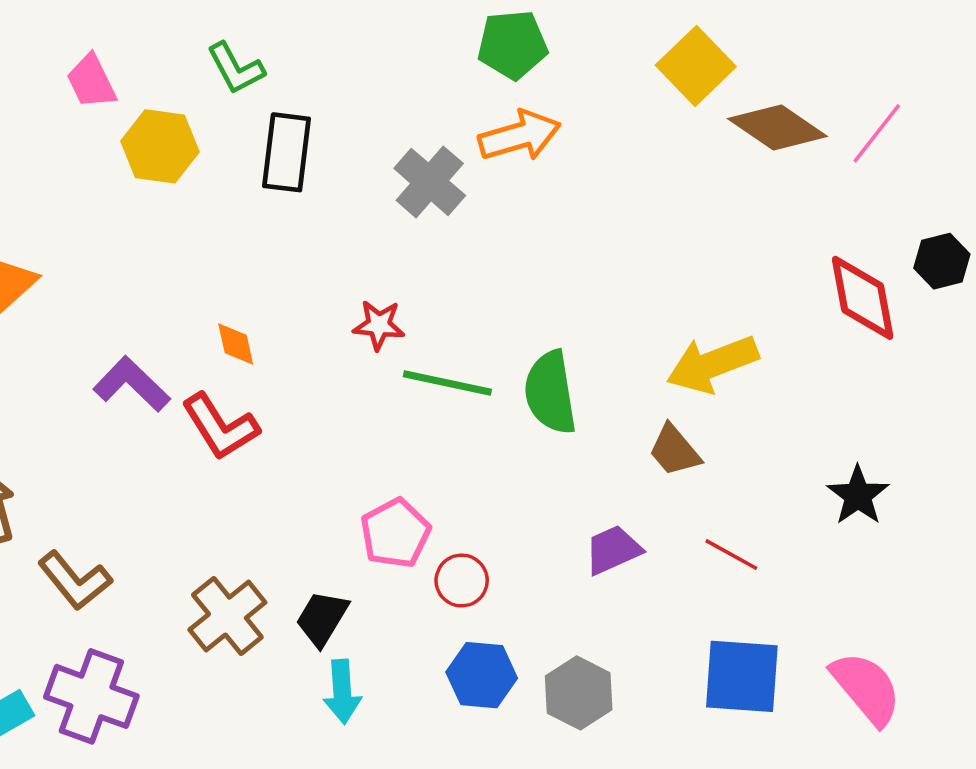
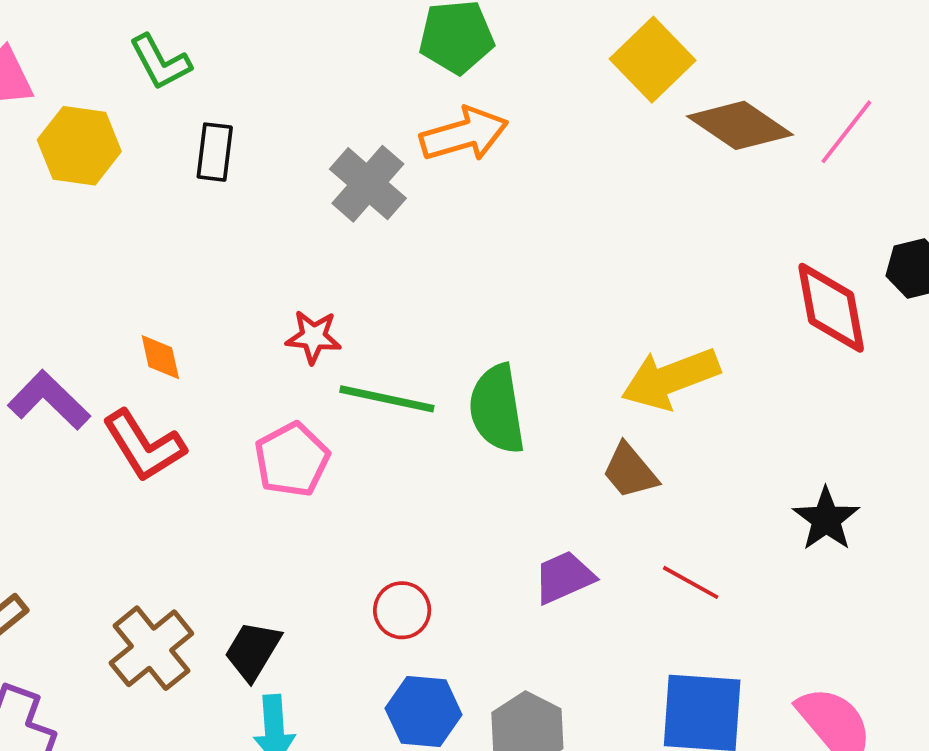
black rectangle: (287, 152) -> (215, 152), size x0.7
pink pentagon: (395, 533) -> (292, 460), moved

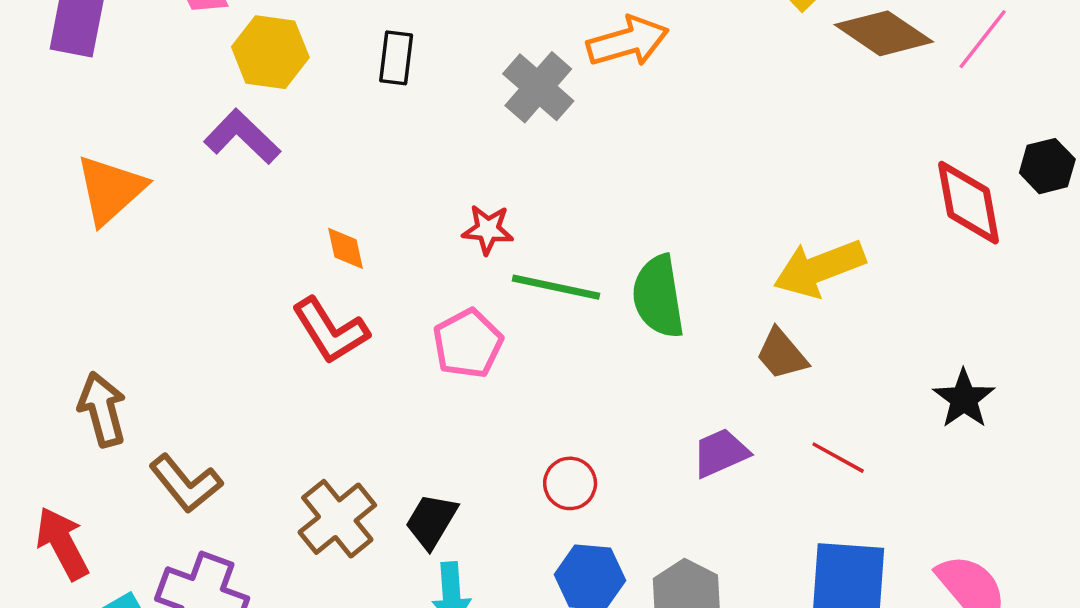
purple L-shape: (49, 400) -> (242, 137), moved

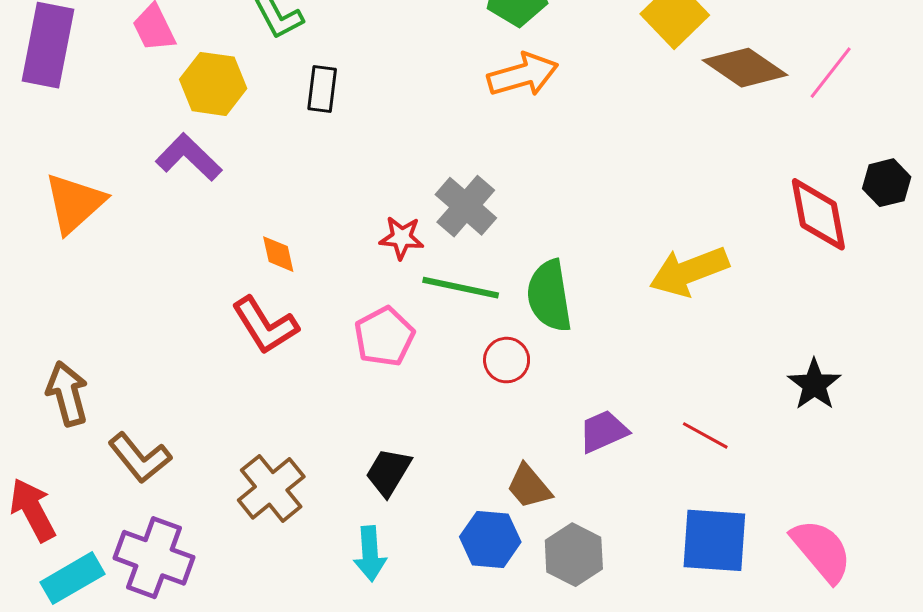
gray cross: (538, 87) -> (466, 206), moved
brown trapezoid: (782, 354) -> (529, 486), moved
red circle: (570, 483) -> (507, 360), moved
black trapezoid: (431, 521) -> (388, 472), moved

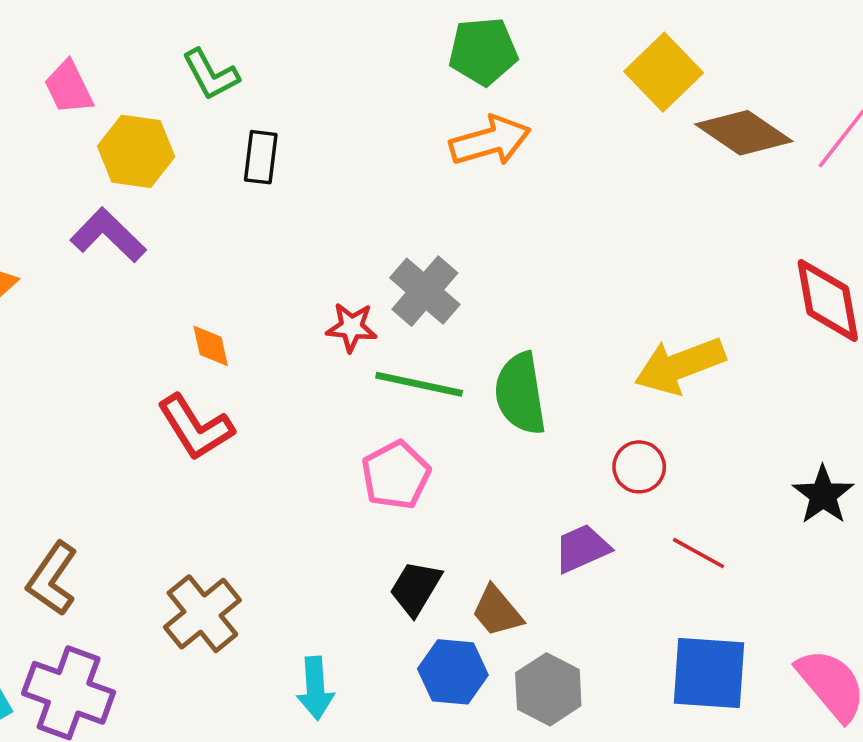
pink pentagon: (384, 337) -> (396, 475), moved
red circle: (507, 360) -> (639, 467), moved
brown L-shape: (140, 458) -> (52, 579), turned 74
black trapezoid: (388, 472) -> (416, 588), moved

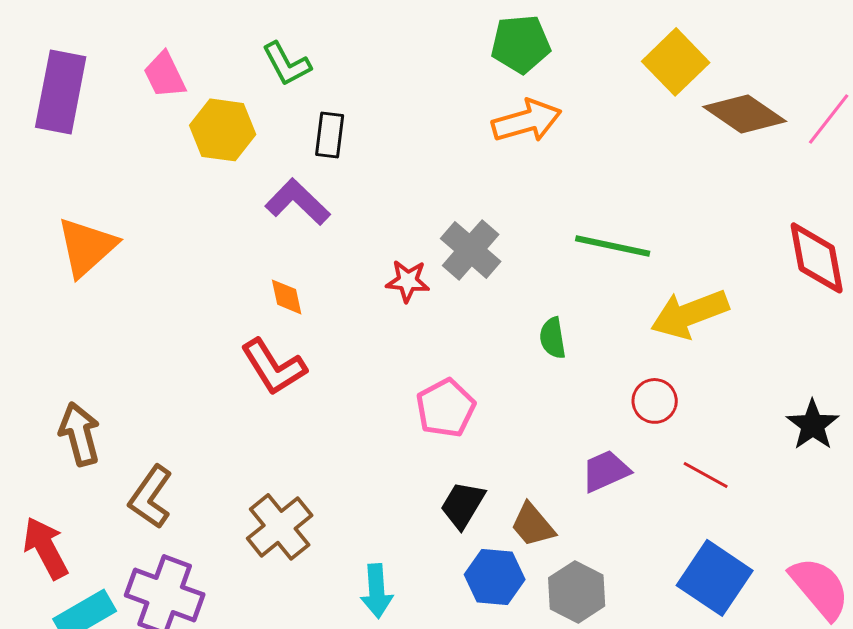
purple L-shape: (108, 235) -> (298, 202), moved
green line: (419, 384) -> (613, 246), moved
green semicircle: (520, 394) -> (553, 338), size x0.6
blue square: (709, 673) -> (715, 578), turned 30

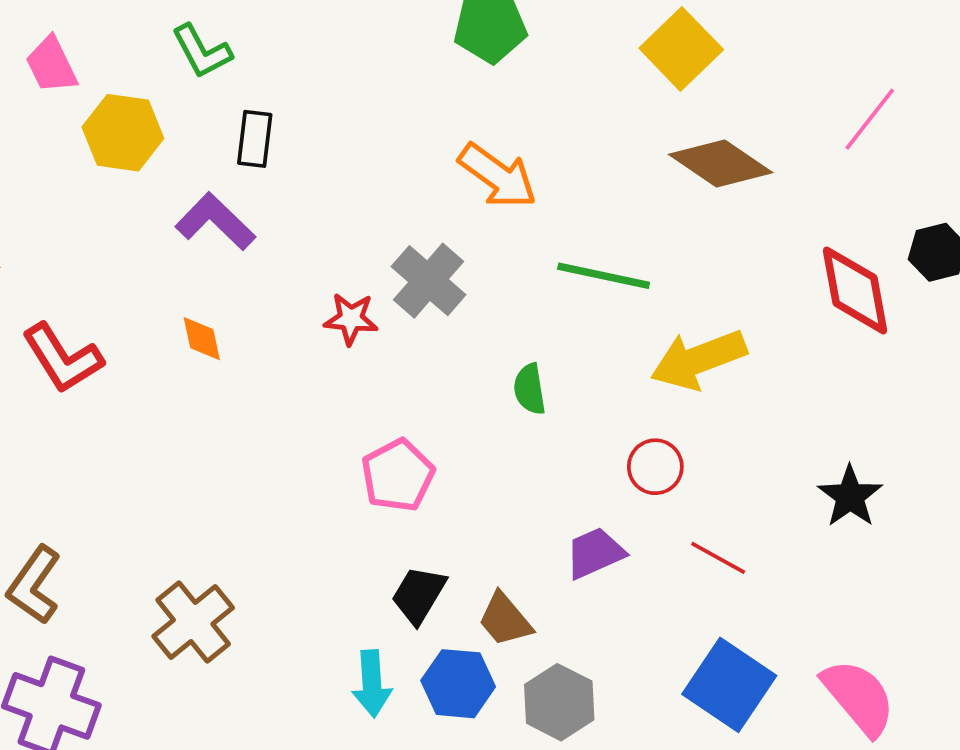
brown diamond: (745, 114) -> (721, 164), moved
orange arrow: (527, 121) -> (498, 176), moved, turned 52
red L-shape: (274, 367) -> (62, 358), moved
cyan arrow: (377, 591) -> (372, 684), moved

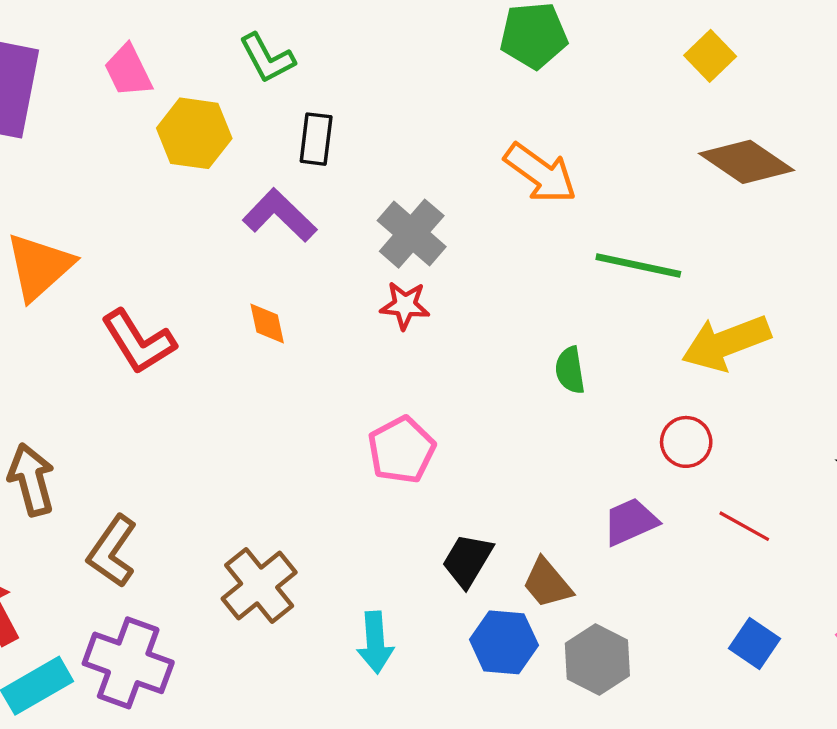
yellow square: (681, 49) -> (710, 56), size x0.7
gray cross: (429, 281) -> (412, 234), moved
pink pentagon: (398, 475) -> (401, 450), moved
cyan arrow: (372, 684) -> (375, 642), moved
blue square: (729, 685) -> (755, 644), size x0.6

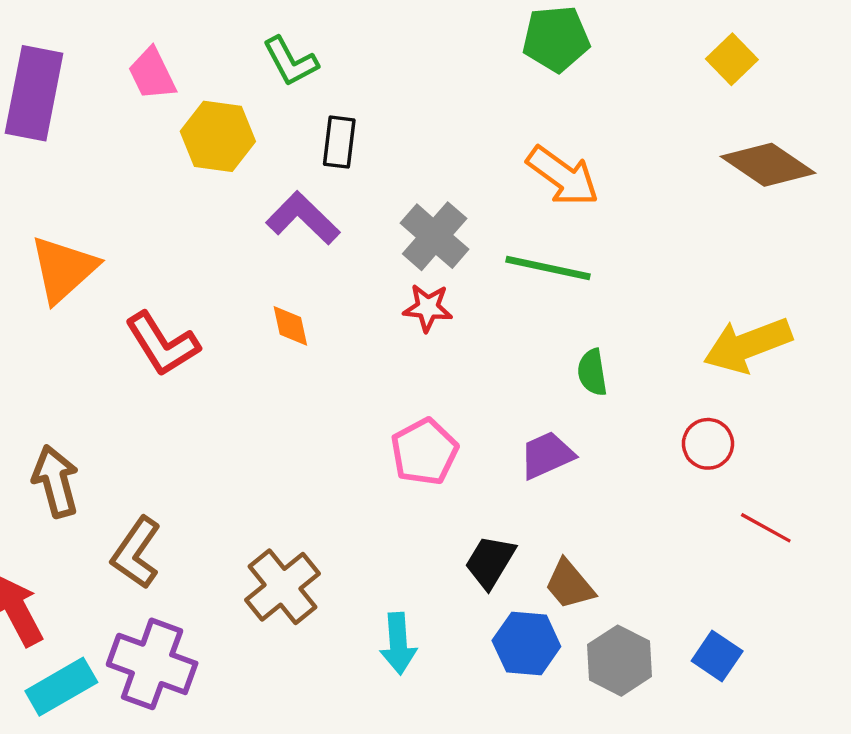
green line: (638, 265) -> (548, 268), moved
purple trapezoid: (630, 522) -> (547, 455), moved
blue square: (755, 644) -> (717, 656), moved

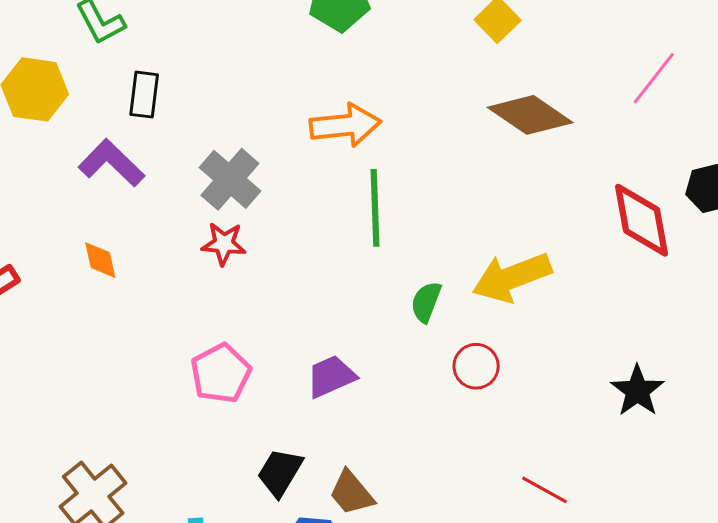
orange arrow: (563, 176) -> (345, 125), turned -42
green line: (548, 268) -> (375, 208), moved, turned 76
green semicircle: (592, 372) -> (426, 302), moved, turned 30
red line: (766, 528) -> (545, 490), moved

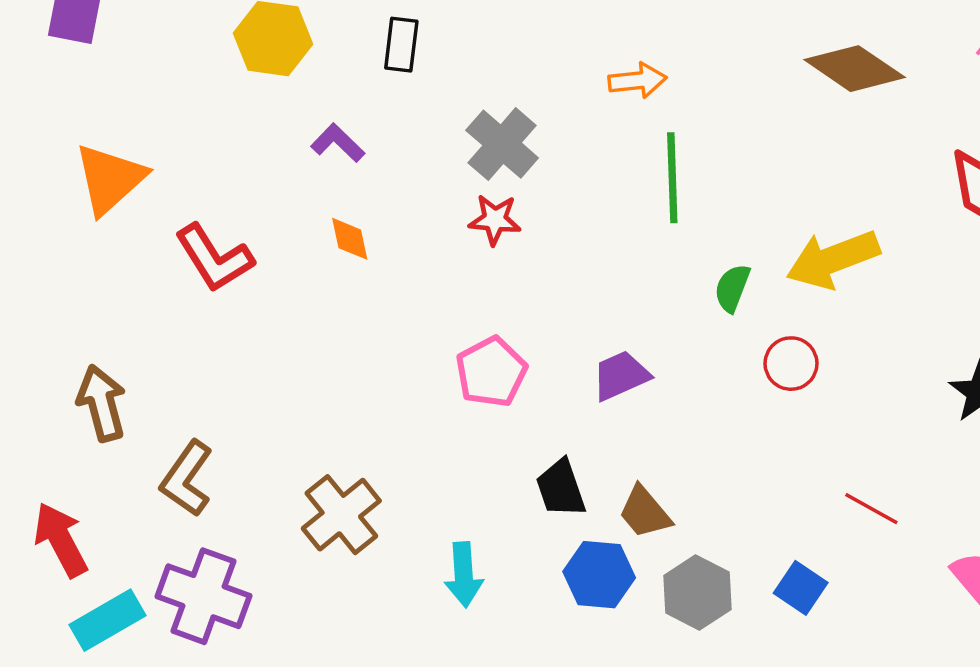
orange arrow: (345, 125) -> (638, 81), size x0.7
purple L-shape: (111, 163) -> (338, 143), moved, size x0.7
black trapezoid: (280, 472) -> (561, 488), turned -50

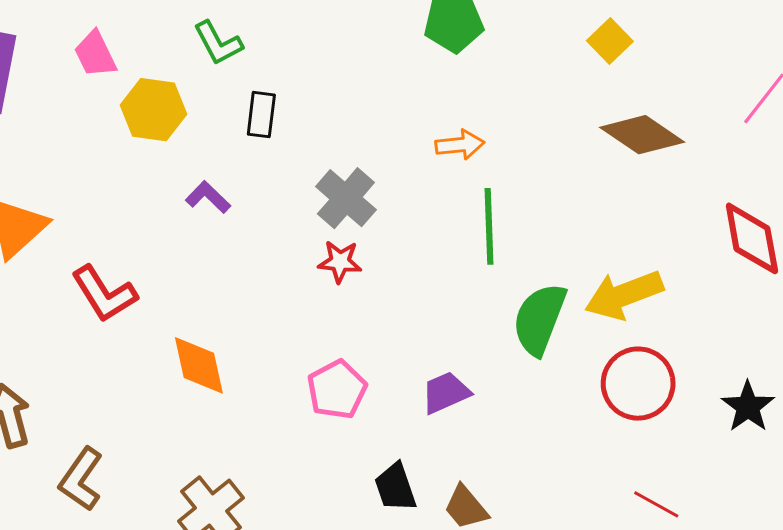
orange diamond: (350, 239) -> (199, 365), moved, size x1.6
green semicircle: (732, 288) -> (539, 319), size x1.8
red circle: (791, 364) -> (638, 384), moved, size x1.6

